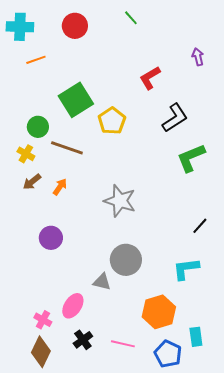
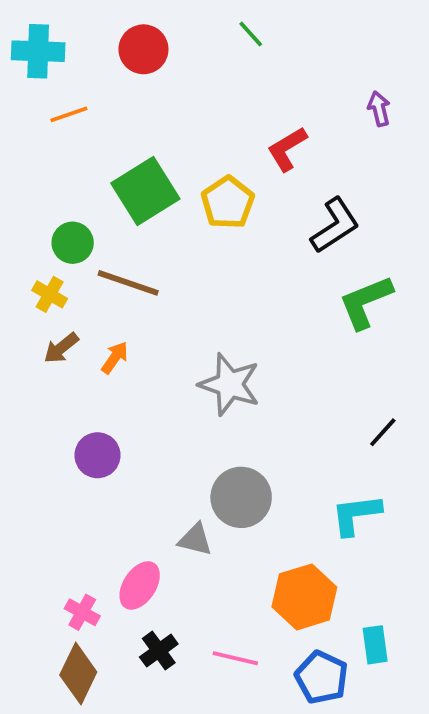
yellow pentagon: (112, 121) -> (228, 202), moved

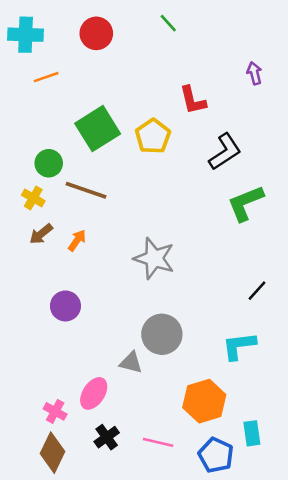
red L-shape: (287, 149) -> (193, 100), turned -72

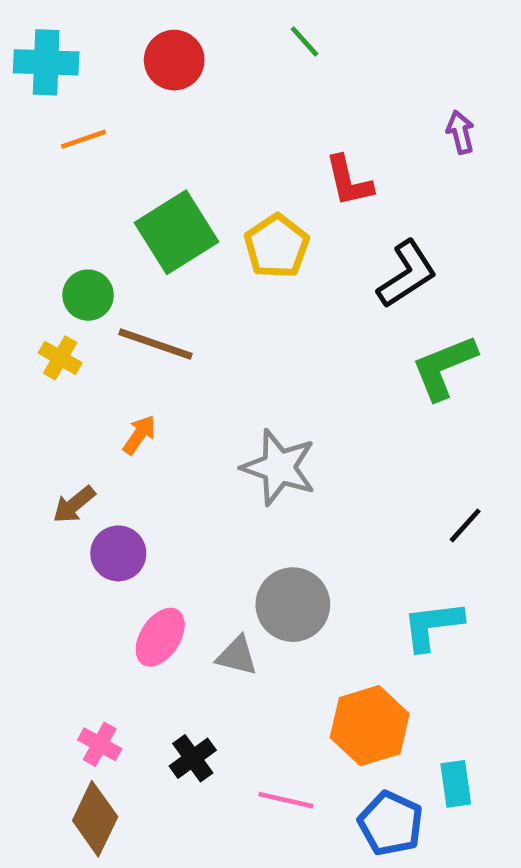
brown arrow: (41, 234) -> (74, 505), moved
pink ellipse: (94, 393) -> (160, 637), moved
black cross: (107, 437) -> (193, 758), moved

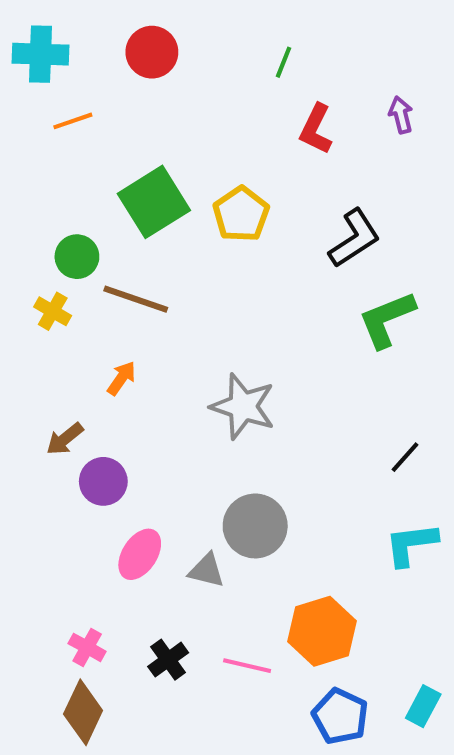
green line: (304, 41) -> (283, 62), moved, turned 64
red L-shape: (349, 181) -> (316, 129), moved, turned 39
cyan L-shape: (432, 626) -> (411, 544), moved
cyan rectangle: (456, 784) -> (423, 706), moved, turned 36
pink line: (286, 800) -> (247, 666), moved

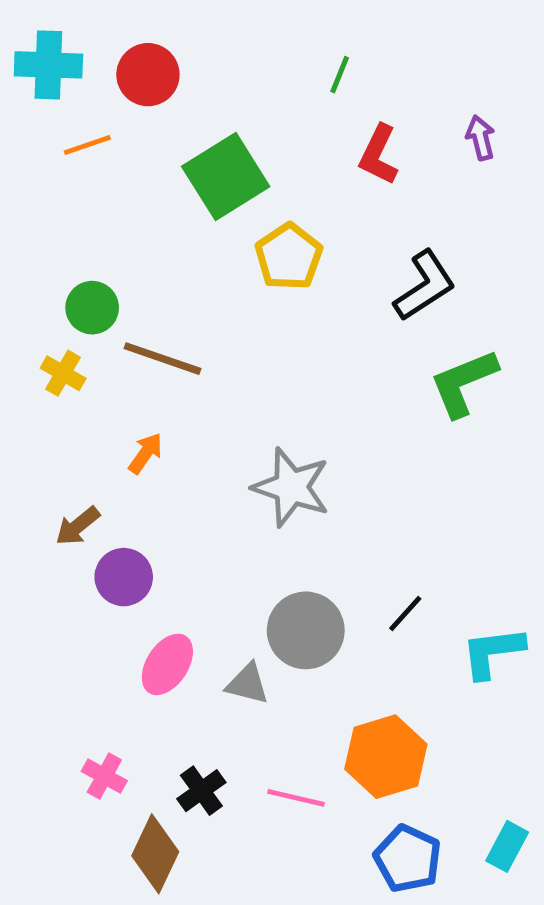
red circle: (152, 52) -> (148, 75), moved
green square: (154, 202) -> (226, 177), moved
black line: (405, 457) -> (405, 613), moved
brown diamond: (83, 712) -> (155, 854), moved

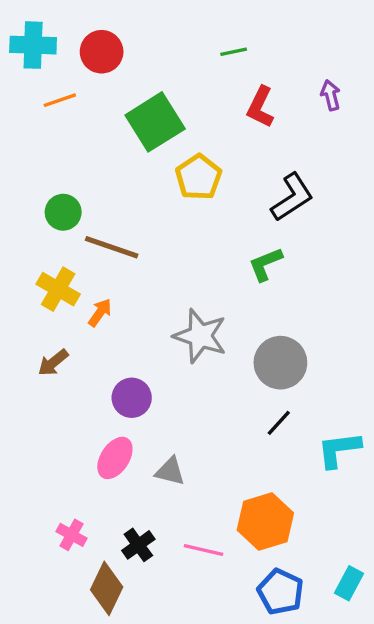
green line: (340, 75) -> (234, 52), turned 56
yellow cross: (63, 373) -> (58, 289), moved, size x1.4
green L-shape: (463, 383) -> (265, 264), moved, size x0.7
purple circle: (124, 577) -> (132, 398), moved
gray circle: (306, 630) -> (280, 363), moved

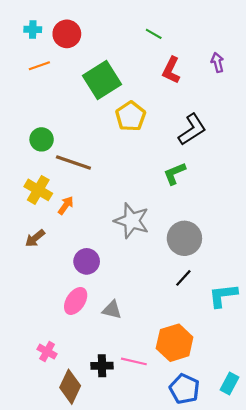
cyan cross: (33, 45) -> (33, 29), moved, size x0.6
green line: (234, 52) -> (154, 34), turned 42
black cross: (138, 545) -> (102, 366), moved, turned 35

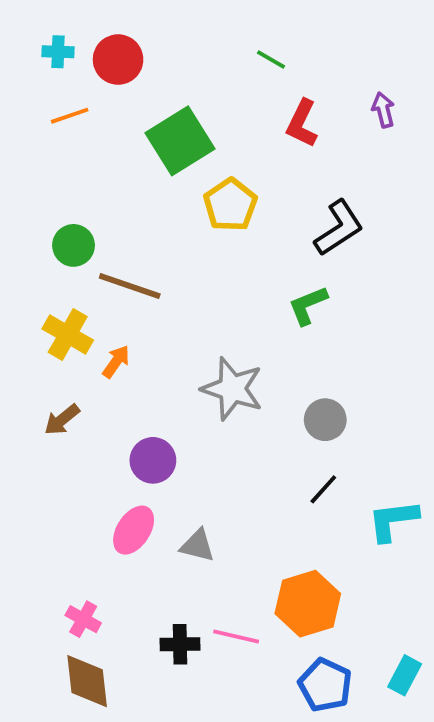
gray circle: (184, 238) -> (325, 420), size x0.7
brown diamond: (70, 387) -> (87, 681), moved, turned -32

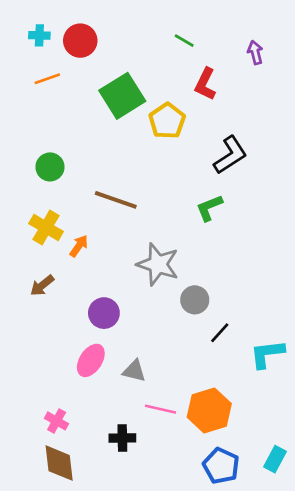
purple arrow: (383, 110) -> (255, 52), moved
yellow pentagon: (230, 205) -> (167, 121), moved
brown line: (130, 286) -> (116, 200), moved
gray circle: (325, 420) -> (195, 300), moved
pink line: (236, 637) -> (161, 409), moved

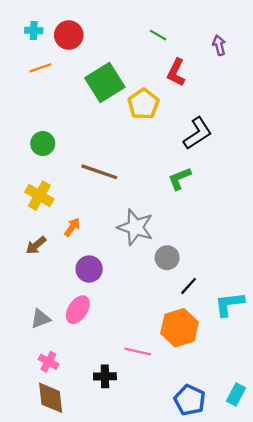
orange arrow: (79, 246) -> (72, 227), moved
gray triangle: (134, 371) -> (40, 319), moved, turned -35
orange hexagon: (209, 410) -> (180, 328), moved

